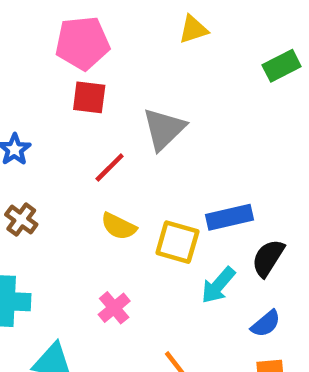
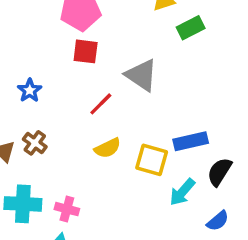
green rectangle: (282, 66) -> (191, 28), moved
gray triangle: (164, 129) -> (141, 75), turned -42
yellow semicircle: (119, 226) -> (108, 148), turned -52
pink cross: (114, 308) -> (67, 209), moved, turned -35

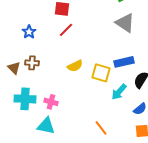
gray triangle: (141, 75) -> (125, 23), moved
red line: (101, 104) -> (66, 30), moved
brown cross: (35, 143) -> (32, 63), turned -32

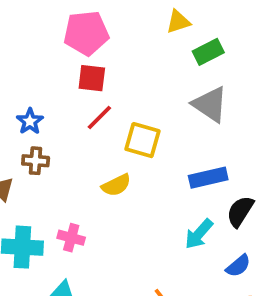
brown cross: (32, 63) -> (36, 161), moved
yellow square: (101, 73) -> (143, 140), moved
pink cross: (51, 102) -> (71, 238), moved

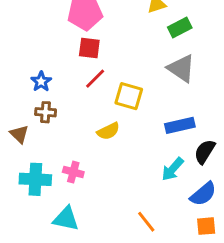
blue semicircle: (238, 266) -> (203, 194), size x1.4

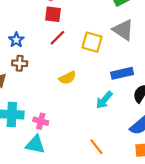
yellow square: (129, 96) -> (92, 42), moved
cyan arrow: (173, 169) -> (104, 100), moved
pink cross: (73, 172) -> (41, 121), moved

